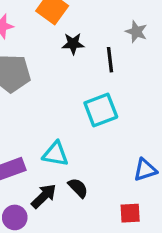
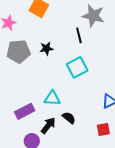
gray star: (136, 32) -> (93, 16), size x1.6
black star: (73, 44) -> (46, 49), moved

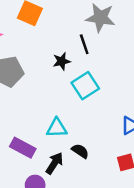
black star: (46, 49) -> (62, 61), moved
purple rectangle: (25, 111) -> (23, 148), turned 60

